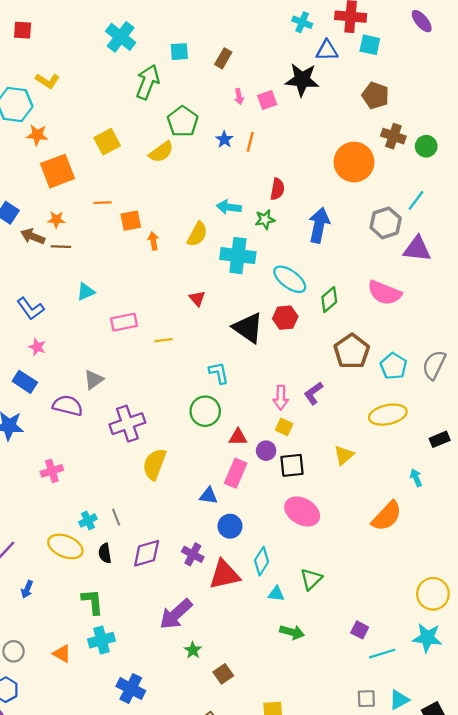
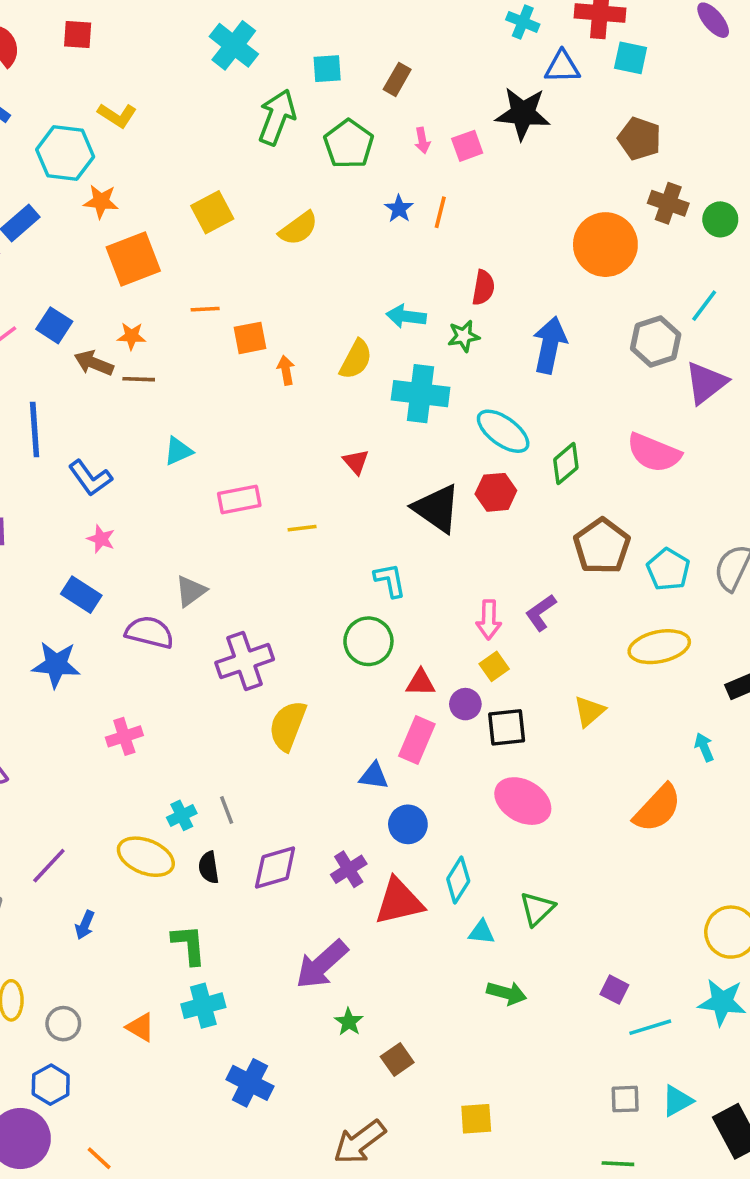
green pentagon: (183, 121) -> (349, 144), moved
purple triangle: (417, 249) -> (706, 383), turned -44
yellow square: (284, 427) -> (494, 666), turned 30
purple cross: (193, 554) -> (349, 869), turned 30

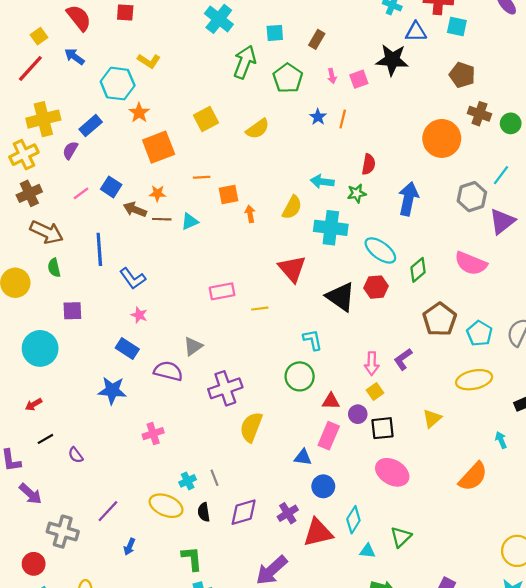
orange star: (101, 201) -> (139, 113), turned 30
cyan triangle: (178, 451) -> (190, 221), moved
red triangle: (356, 462) -> (292, 269), size x1.8

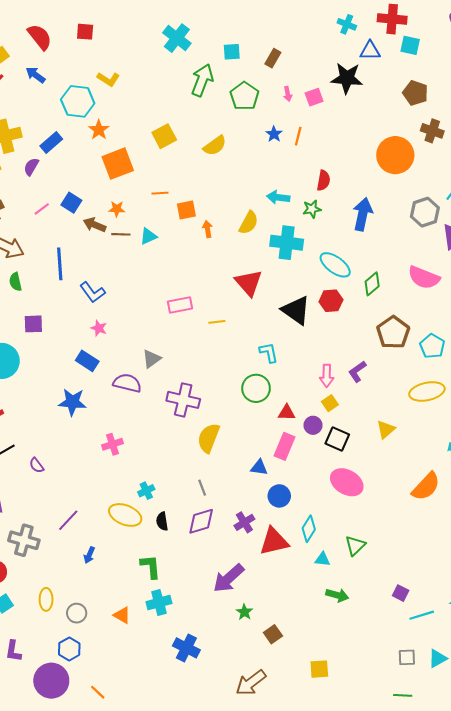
purple cross: (225, 388) -> (183, 400), turned 32
black square: (383, 428) -> (337, 439), turned 30
gray line: (215, 478) -> (202, 488), moved

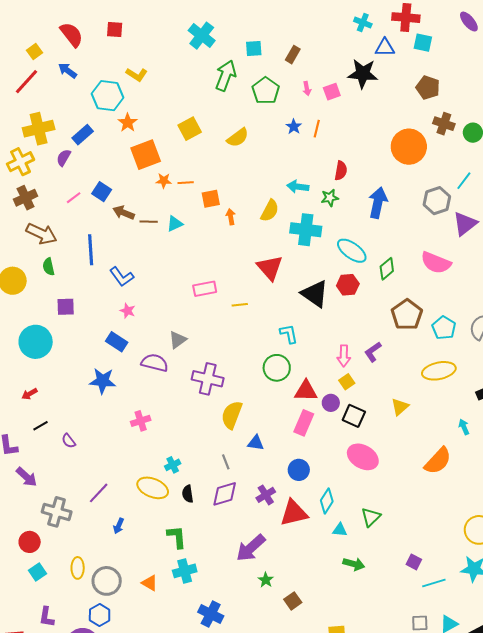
orange star: (117, 209) -> (164, 181), moved
red triangle: (287, 413) -> (306, 391), size x1.4
blue triangle: (259, 467) -> (256, 443), moved
gray circle: (77, 613) -> (107, 581), size x1.5

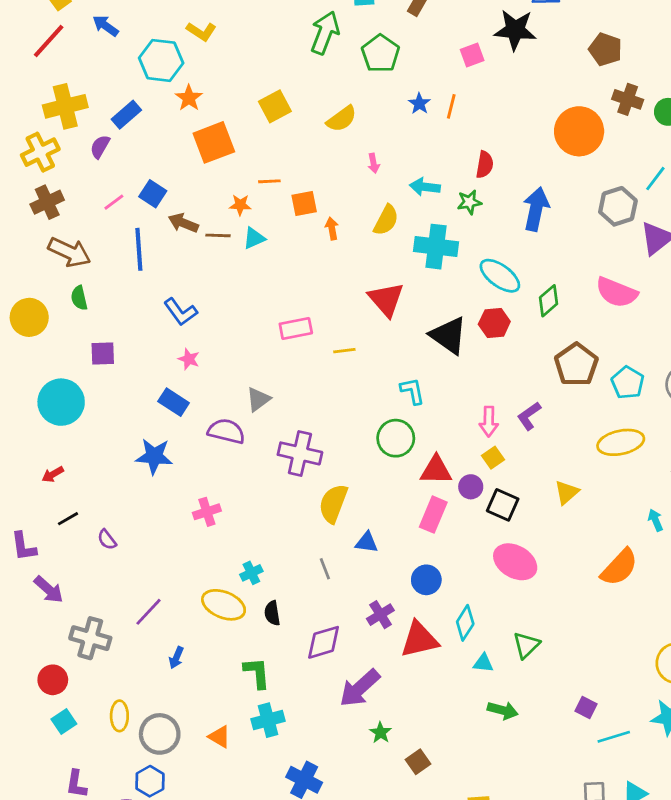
pink arrow: (307, 89) -> (374, 163), moved
orange star: (164, 181) -> (240, 205), moved
blue line: (91, 250) -> (139, 249), moved
purple diamond: (225, 494) -> (324, 642), moved

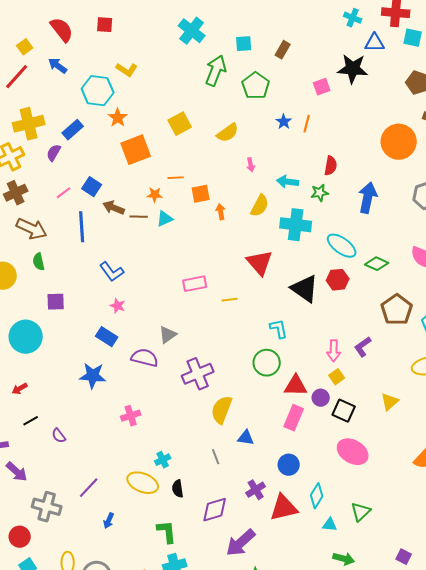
green diamond: (548, 301) -> (377, 264), turned 65
purple cross: (300, 453) -> (198, 374), turned -36

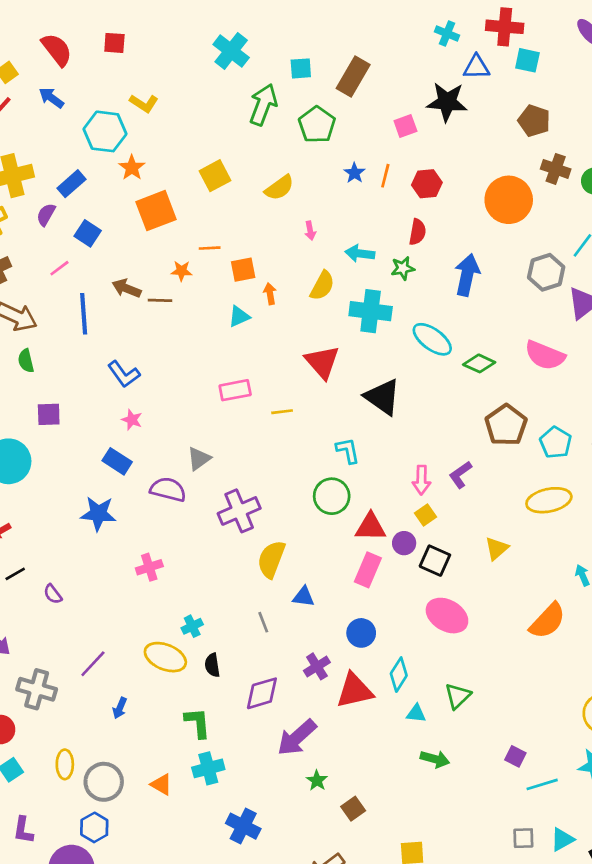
brown rectangle: (283, 50) -> (353, 76), size x1.6
blue square: (92, 187) -> (88, 233), moved
cyan triangle: (165, 219) -> (239, 316), moved
red hexagon: (338, 280) -> (427, 184), moved

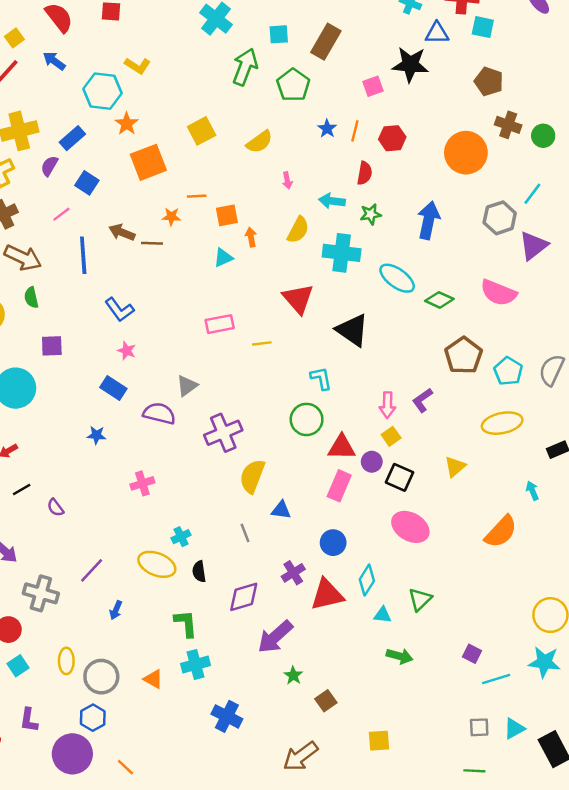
red semicircle: (417, 232) -> (364, 173), moved
blue star: (98, 514) -> (96, 435), size x0.6

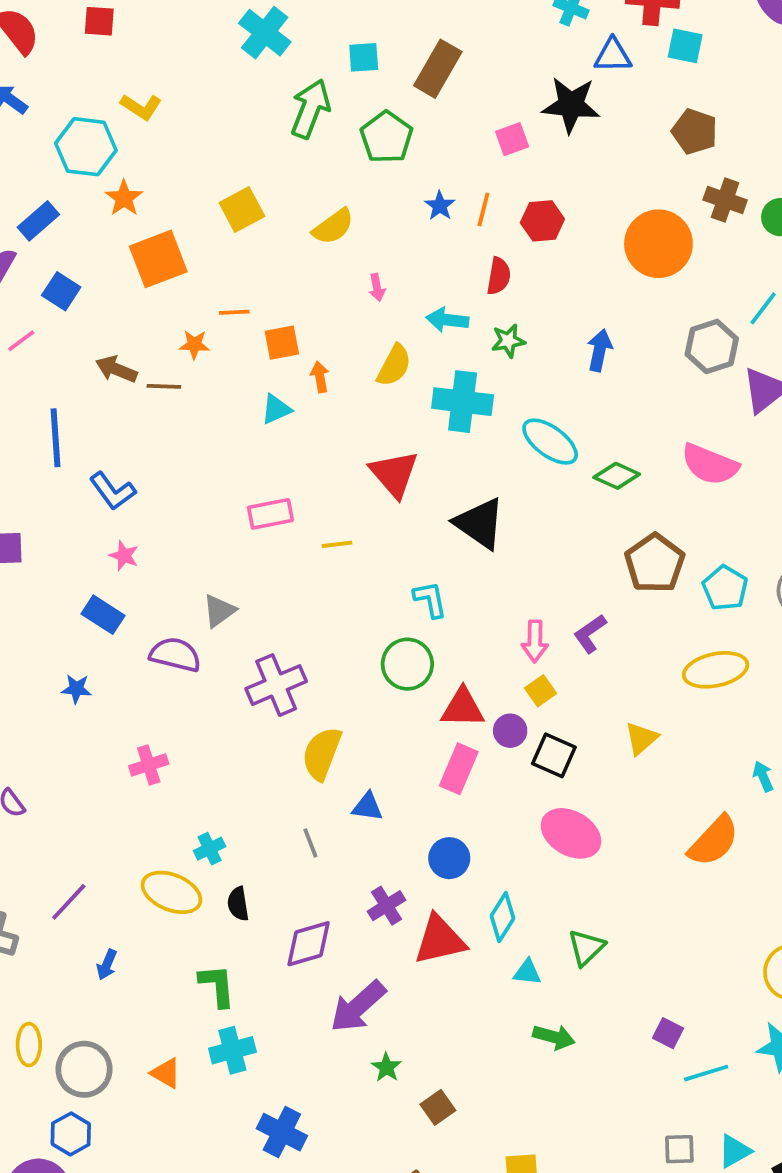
blue arrow: (428, 220) -> (600, 350), size x0.7
blue line: (83, 255) -> (55, 438), moved

